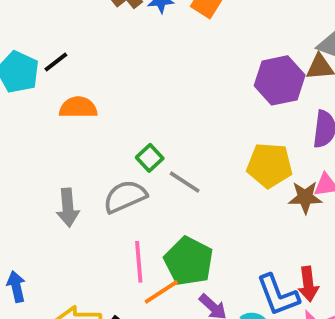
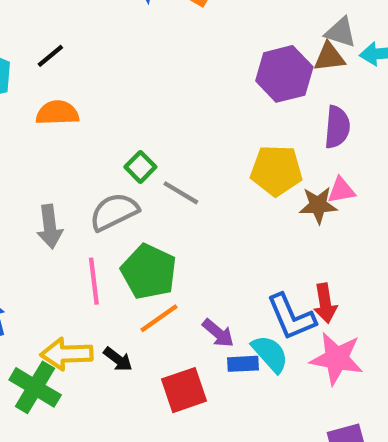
black line: (56, 62) -> (50, 56), moved
green pentagon: (189, 261) -> (149, 272), moved
pink line: (139, 262) -> (94, 281), moved

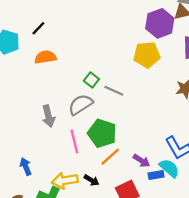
yellow pentagon: (276, 170) -> (147, 55), moved

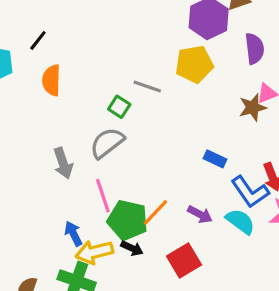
orange semicircle: (45, 57) -> (51, 80), turned -75
gray line: (114, 91) -> (147, 86), moved
green pentagon: (102, 133) -> (128, 220), moved
blue arrow: (26, 167) -> (73, 234), moved
blue rectangle: (156, 175) -> (215, 159), moved, turned 40

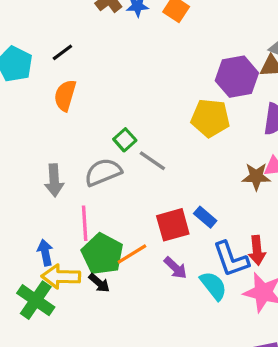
gray line: (147, 86) -> (152, 161), moved
red square: (184, 260) -> (173, 225), moved

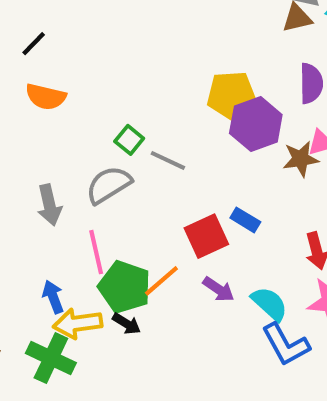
purple hexagon: (237, 77) -> (256, 124), moved
orange semicircle: (65, 95) -> (46, 97), turned -84
blue L-shape: (231, 259) -> (286, 345), moved

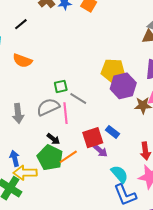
black line: (34, 44) -> (21, 24), moved
green square: (129, 140) -> (61, 86), turned 32
pink line: (96, 252) -> (65, 113), moved
purple arrow: (219, 289) -> (100, 151), moved
black arrow: (127, 324) -> (53, 139), moved

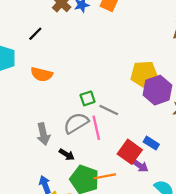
red square: (93, 138) -> (130, 152), turned -30
black arrow: (53, 139) -> (67, 155), moved
orange line: (68, 157) -> (105, 176), turned 30

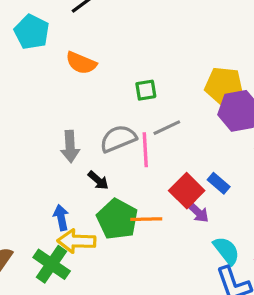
green square: (88, 98) -> (146, 90), moved
gray line: (109, 110) -> (167, 128), turned -60

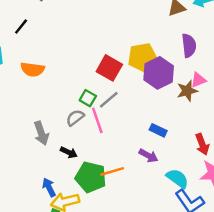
green square: (146, 90) -> (88, 98), moved, turned -35
gray semicircle: (118, 139) -> (75, 118), size x0.7
red square: (187, 191) -> (109, 68), moved

